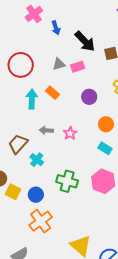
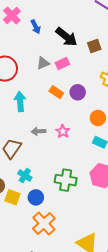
orange rectangle: (52, 93) -> (56, 92), moved
cyan cross: (37, 160) -> (25, 175), moved

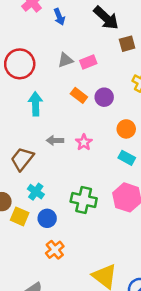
black arrow: (66, 37) -> (106, 18), moved
orange cross: (44, 224) -> (55, 250), size x0.7

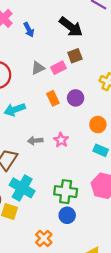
brown square: (127, 44) -> (75, 56), moved
orange rectangle: (79, 95) -> (53, 98), turned 32
cyan arrow: (36, 104) -> (15, 110), turned -102
cyan cross: (36, 192) -> (22, 188), size x1.6
blue circle: (47, 218) -> (67, 215), moved

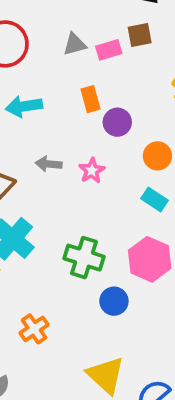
purple circle: (76, 98) -> (117, 122), moved
blue circle: (67, 215) -> (114, 301), moved

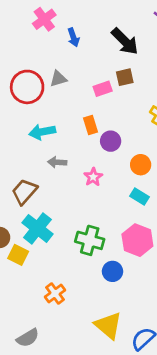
gray triangle: (75, 44) -> (58, 79), moved
gray arrow: (49, 164) -> (57, 162), moved

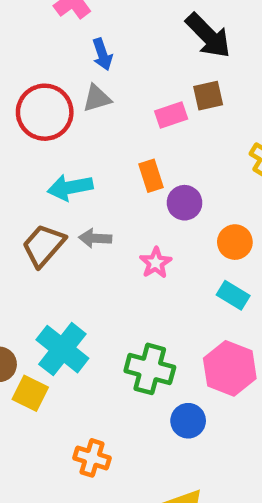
blue arrow: (73, 37) -> (102, 54), moved
brown trapezoid: (24, 192) -> (44, 245), moved
orange cross: (55, 294) -> (92, 458), turned -36

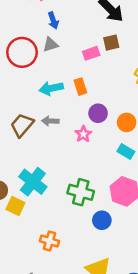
cyan arrow: (70, 187) -> (51, 88), moved
purple circle: (185, 203) -> (98, 113), moved

